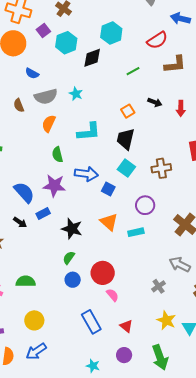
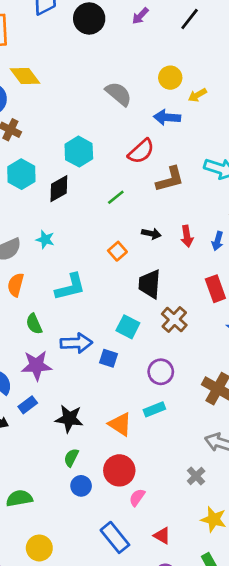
black trapezoid: (126, 139) -> (150, 284), moved
brown cross: (161, 168) -> (174, 320), turned -30
orange triangle: (109, 222) -> (120, 424), moved
pink semicircle: (112, 295) -> (137, 497), turned -96

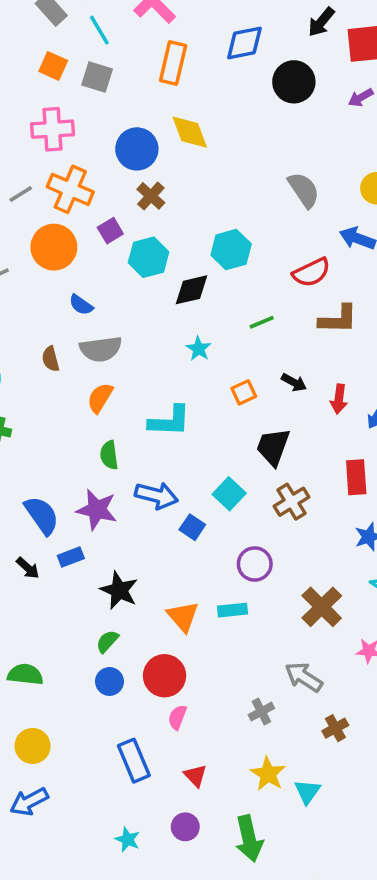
cyan star: (45, 239) -> (199, 349), moved
pink semicircle: (137, 497) -> (177, 717), turned -30

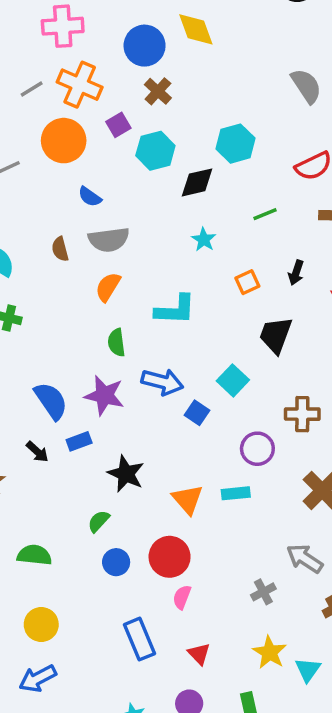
black arrow: (294, 382) -> (296, 273), turned 80
brown cross: (292, 502) -> (302, 414), moved, turned 32
green semicircle: (107, 641) -> (99, 521), moved

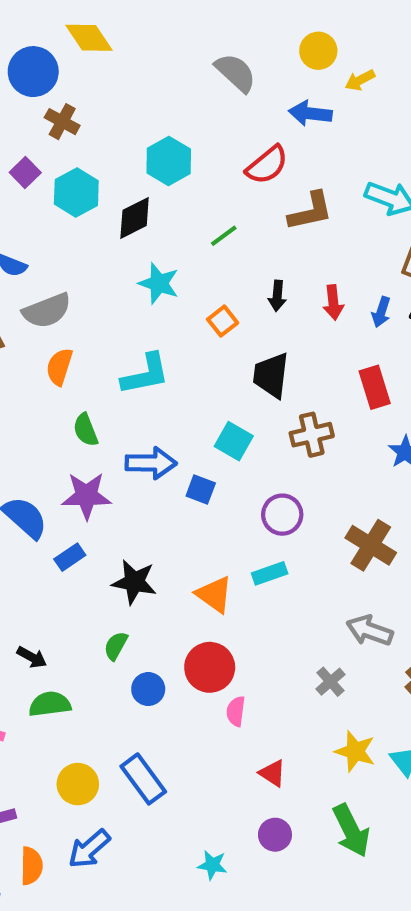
cyan star: (204, 240) -> (159, 283), size x1.4
brown cross: (302, 414) -> (312, 435), moved
black arrow: (37, 452) -> (32, 657), moved
blue rectangle: (140, 639) -> (143, 779), moved

